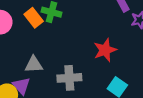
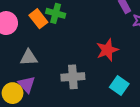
gray triangle: (34, 65) -> (29, 58), moved

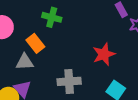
orange rectangle: (38, 19) -> (35, 43), moved

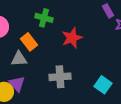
red star: (104, 54) -> (72, 38), moved

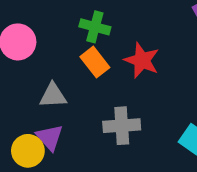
red star: (72, 38) -> (142, 60), turned -30
orange rectangle: (29, 42) -> (95, 62), moved

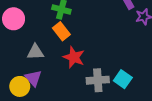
red star: (142, 60) -> (74, 57), moved
gray cross: (122, 126) -> (98, 80), moved

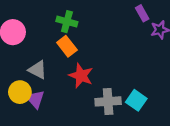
gray triangle: (35, 52) -> (38, 70), turned 30
yellow circle: (20, 86) -> (20, 92), moved

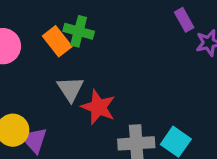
orange rectangle: (67, 46) -> (57, 41), moved
gray triangle: (38, 70) -> (70, 89), moved, turned 30

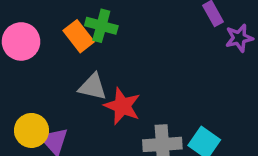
gray triangle: (70, 89) -> (93, 87), turned -44

